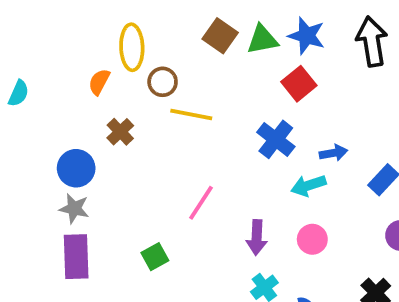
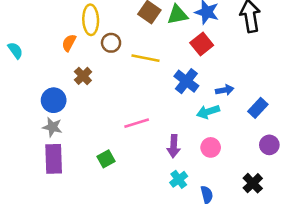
cyan semicircle: (19, 93) -> (15, 50), turned -60
yellow line: (191, 114) -> (146, 58), moved
pink line: (201, 203) -> (137, 123), turned 40

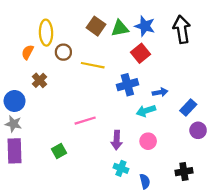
blue cross: (186, 81) -> (127, 85), turned 36
purple circle: (269, 145) -> (198, 130), moved
cyan cross: (179, 179) -> (121, 168), turned -32
black cross: (253, 183) -> (184, 172), turned 35

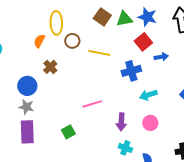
blue arrow: (160, 92) -> (161, 57), moved

